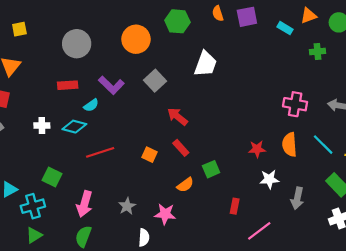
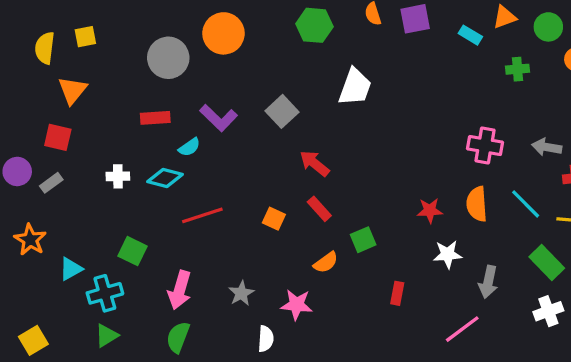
orange circle: (136, 39) -> (223, 33), moved
pink line: (259, 231) -> (462, 329), moved

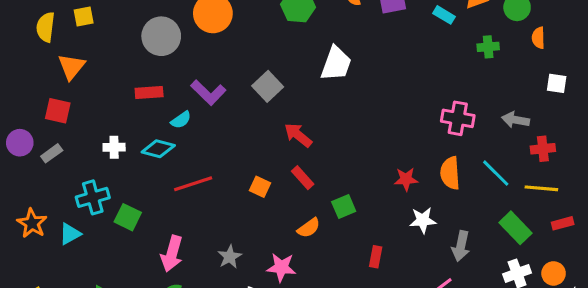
orange star: (30, 240) -> (32, 223), moved
cyan cross: (105, 293) -> (93, 197), moved

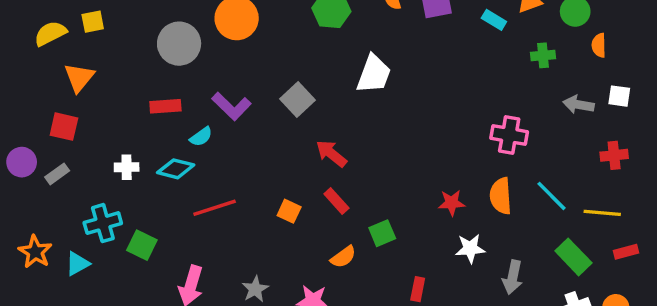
yellow semicircle: (46, 27) -> (50, 33), turned 56
gray arrow: (516, 120) -> (579, 105), moved
red cross: (543, 149) -> (614, 155), moved

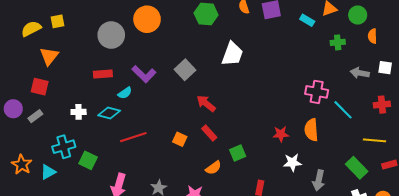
cyan line: (551, 196) -> (343, 110), moved

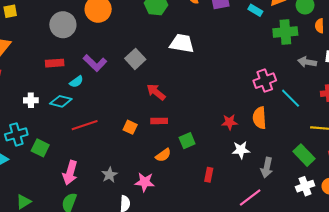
green cross: (338, 42) -> (285, 32), size x1.6
white trapezoid: (232, 54) -> (182, 43), turned -100
pink cross: (317, 92) -> (265, 81), turned -30
red rectangle: (209, 133) -> (159, 121), turned -49

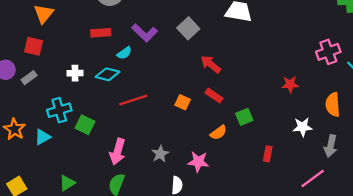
orange semicircle: (259, 118) -> (333, 105), moved
red rectangle: (159, 121) -> (214, 96), turned 35
red star: (229, 122) -> (290, 84), moved

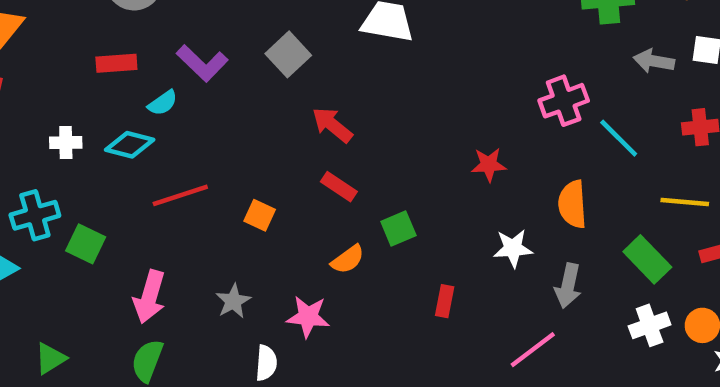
orange square: (183, 102) -> (260, 215), moved

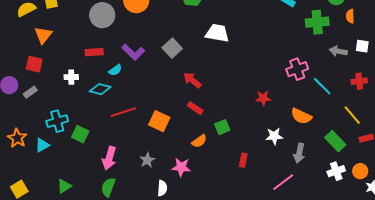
white cross: (66, 143) -> (71, 77), moved
yellow line: (685, 202) -> (352, 115), turned 45
orange semicircle: (572, 204) -> (301, 116), turned -60
orange square: (260, 215) -> (159, 121), size x1.5

